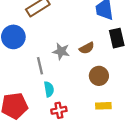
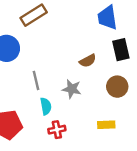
gray star: (61, 51) -> (72, 89), moved
brown circle: (99, 76) -> (117, 87), moved

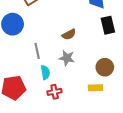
brown semicircle: (88, 61) -> (69, 34), moved
brown circle: (117, 87) -> (105, 67), moved

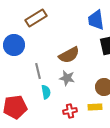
brown semicircle: (69, 34) -> (69, 55), size x1.5
red cross: (55, 92) -> (70, 111), moved

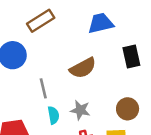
blue trapezoid: (96, 20) -> (101, 23), moved, turned 85
gray star: (67, 78) -> (80, 110), moved

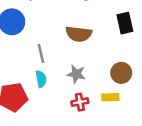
brown semicircle: (83, 68) -> (79, 34), turned 35
cyan semicircle: (53, 115) -> (41, 79), moved

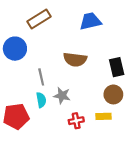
black rectangle: (125, 23) -> (117, 67), moved
gray star: (76, 74) -> (62, 96), moved

